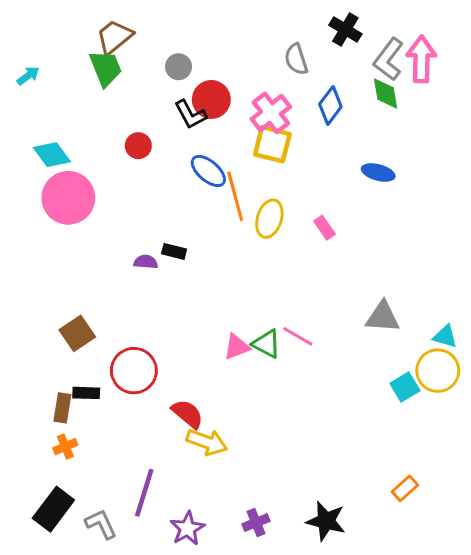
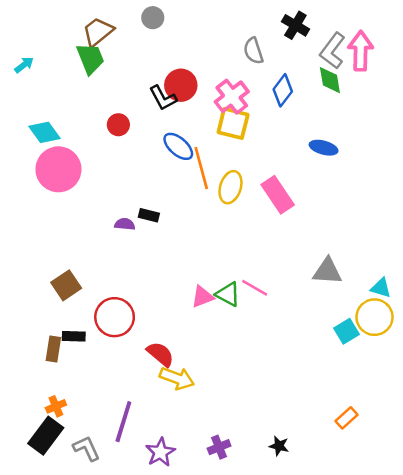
gray circle: (179, 67) -> (153, 18), moved
pink rectangle: (325, 228) -> (278, 195), size x1.8
orange cross: (65, 447) -> (56, 406), moved
black star: (326, 521) -> (279, 446), size x0.6

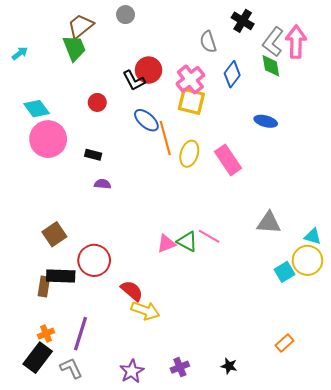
black rectangle: (149, 215) -> (93, 155), moved
black rectangle: (74, 336) -> (61, 276), size x1.5
purple line: (123, 422) -> (81, 334), moved

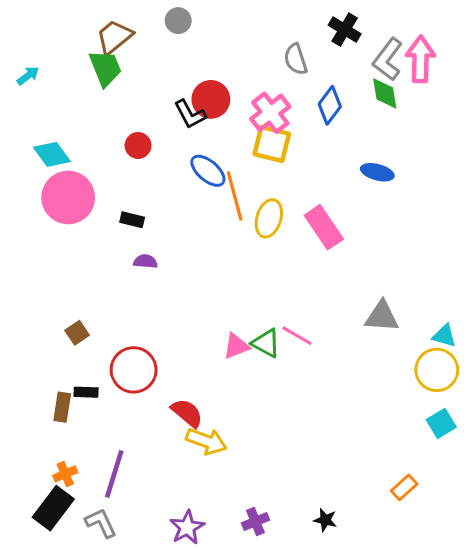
brown square: (54, 234) -> (77, 333), size x0.7
cyan square: (284, 272) -> (441, 423), moved
black rectangle: (61, 276) -> (86, 392), size x0.6

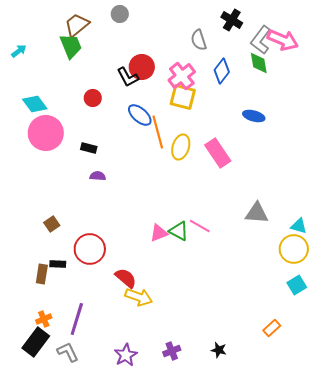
pink arrow: (420, 59) -> (283, 40), turned 112

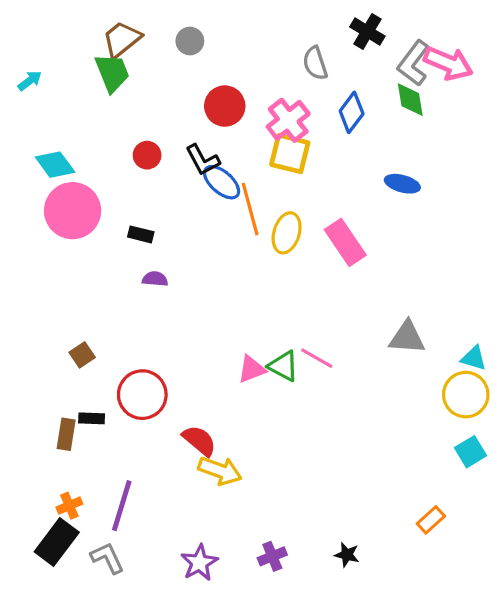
gray circle: (120, 14) -> (190, 41), moved
black L-shape: (128, 77) -> (203, 160), moved

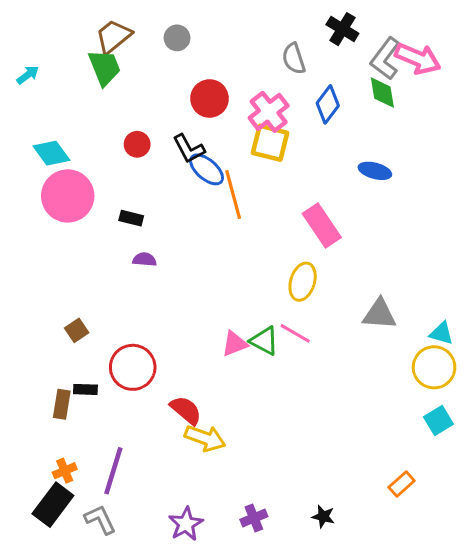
yellow ellipse: (287, 233) -> (303, 282), moved

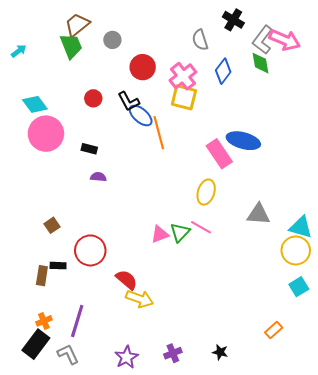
gray circle: (177, 38) -> (112, 40), moved
blue ellipse: (375, 171) -> (243, 141), moved, size x1.5
cyan triangle: (441, 333) -> (301, 227), size x1.4
green triangle: (264, 341) -> (180, 232), turned 45

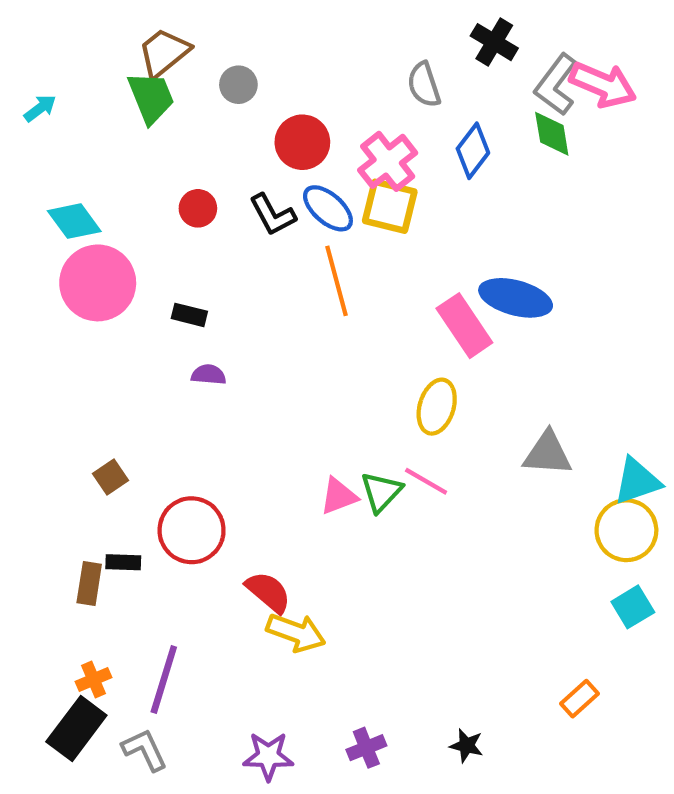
blue ellipse: (141, 115) -> (328, 208), moved
cyan triangle: (301, 227) -> (637, 481), turned -35
purple star: (127, 357) -> (268, 756), turned 30

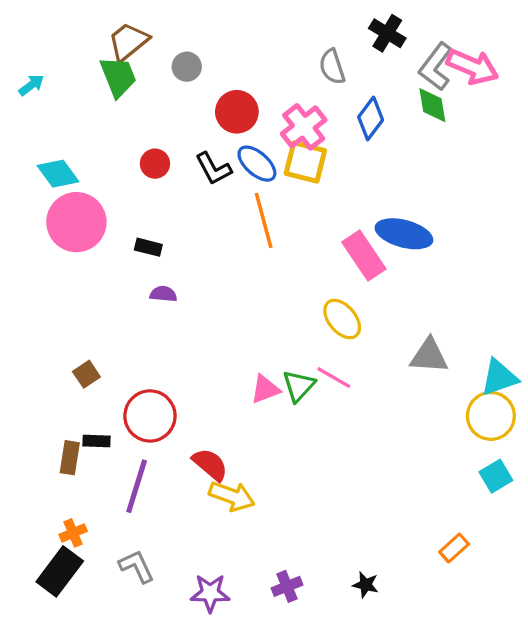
yellow ellipse: (437, 407) -> (342, 319), turned -57
purple line: (164, 679) -> (137, 486), moved
gray L-shape: (145, 750) -> (137, 566), moved

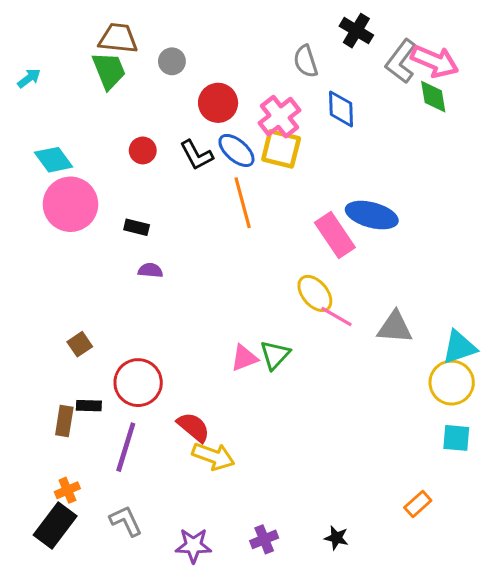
brown trapezoid: (128, 42) -> (118, 38), turned 45
green diamond: (432, 105) -> (433, 97), moved
blue diamond: (371, 118) -> (341, 109), turned -39
pink line: (334, 378) -> (336, 316), moved
cyan square: (496, 476) -> (456, 438), turned 36

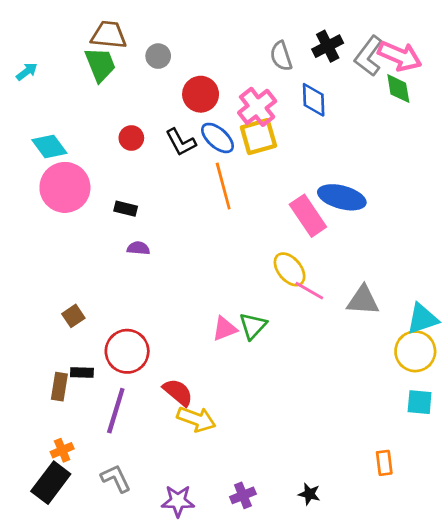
black cross: (356, 31) -> (328, 46), moved, turned 32
yellow square: (281, 149) -> (258, 137), turned -30
orange rectangle: (418, 504) -> (384, 463), turned -55

